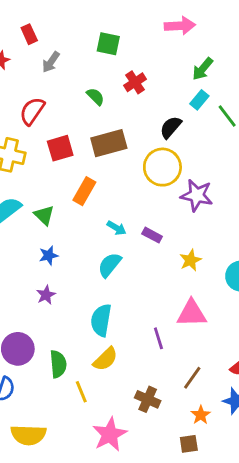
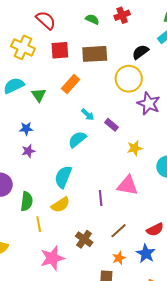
green semicircle: (95, 96) -> (92, 19), turned -32
red semicircle: (32, 111) -> (46, 20), turned 85
blue star: (49, 255) -> (26, 129), moved

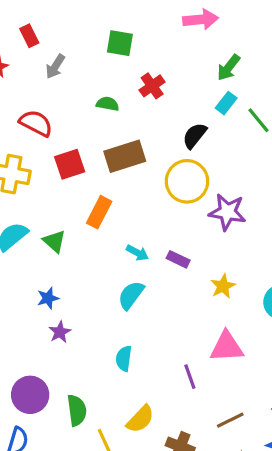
cyan semicircle: (63, 177) -> (124, 358), size x0.7
yellow semicircle: (60, 205) -> (140, 419), moved
brown line: (119, 231) -> (230, 420), turned 30

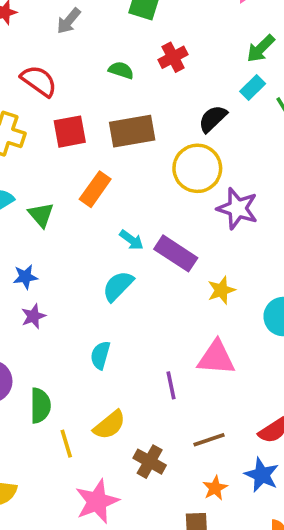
purple rectangle: (178, 259) -> (176, 253), size x1.6

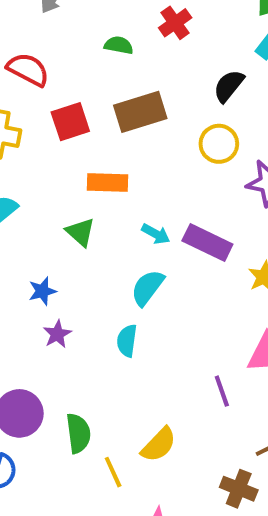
yellow circle: (197, 168) -> (219, 144), size x0.7
orange rectangle: (95, 189) -> (107, 182), turned 64
green triangle: (41, 215) -> (80, 232), moved
cyan semicircle: (100, 355) -> (127, 341), moved
brown cross: (150, 462) -> (239, 489), moved

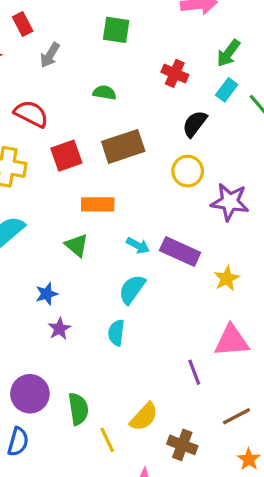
red cross: (175, 23) -> (175, 73), moved, turned -30
brown cross: (239, 489) -> (182, 445), moved

